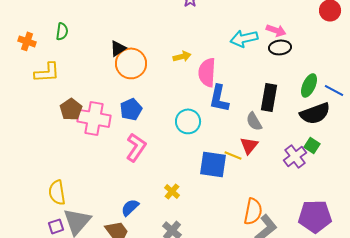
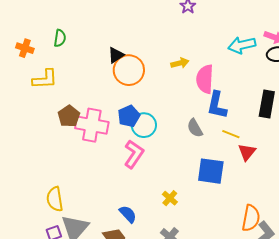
cyan circle: (188, 121) -> (144, 125), moved
gray semicircle: (254, 121) -> (195, 128), moved
yellow line: (233, 155) -> (231, 134), moved
blue semicircle: (130, 207) -> (128, 214), turned 90

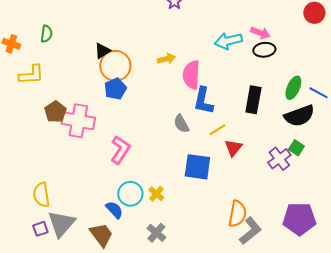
blue pentagon: (129, 116) -> (115, 89), moved
cyan circle: (144, 125) -> (130, 194), moved
yellow line: (231, 134) -> (217, 130), turned -54

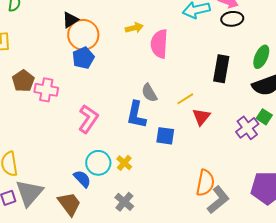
blue L-shape: (203, 101) -> (136, 115), moved
pink cross: (78, 121) -> (46, 90), size x0.7
blue square: (197, 167) -> (165, 136), size x0.7

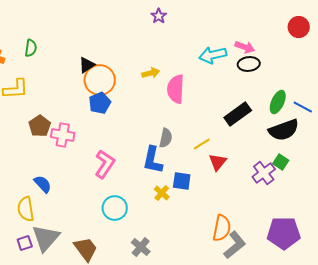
black rectangle: (221, 69) -> (238, 114), turned 44
gray semicircle: (149, 93) -> (166, 138), turned -138
yellow cross: (124, 163) -> (162, 193), moved
blue semicircle: (82, 179) -> (43, 184), moved

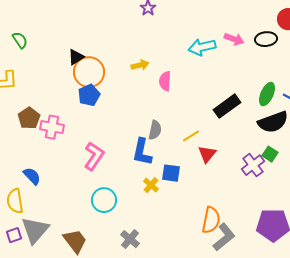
green semicircle: (31, 48) -> (20, 40), turned -42
black ellipse: (249, 64) -> (266, 39), moved
pink semicircle: (176, 89) -> (165, 81), size x0.7

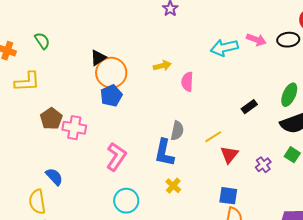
black rectangle: (227, 106) -> (249, 107), size x0.6
purple cross: (253, 165) -> (263, 165), moved, size x0.7
blue square: (171, 173) -> (228, 196), moved

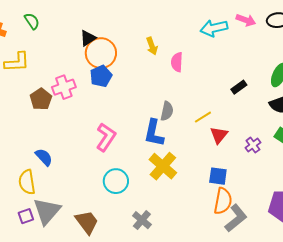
yellow arrow: (162, 66) -> (152, 46), turned 84
pink cross: (74, 128) -> (64, 87), moved, turned -30
yellow cross: (173, 186) -> (163, 166), size x1.8

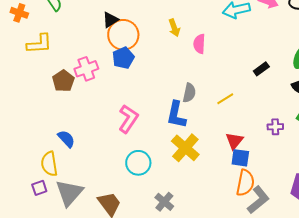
red triangle: (219, 135) -> (234, 141), moved
purple cross: (253, 145) -> (275, 127), turned 35
purple square: (26, 216) -> (39, 188), moved

